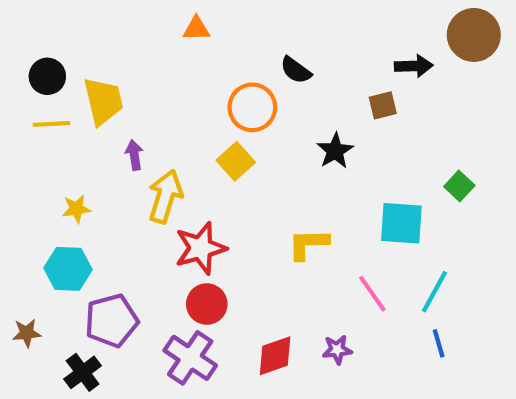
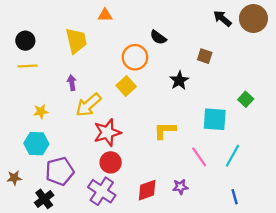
black arrow: (414, 66) -> (222, 18), moved, turned -138
yellow trapezoid: (103, 101) -> (76, 41), moved
brown square: (383, 105) -> (205, 56), turned 32
yellow arrow: (165, 196) -> (88, 105), turned -148
blue line: (439, 343) -> (235, 197), moved

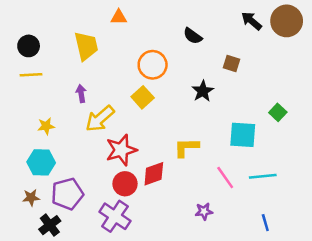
black semicircle: (158, 37) -> (193, 36), moved
cyan line: (232, 156) -> (263, 176), turned 55
brown star: (14, 178) -> (31, 198), moved
red diamond: (147, 190) -> (154, 174), moved

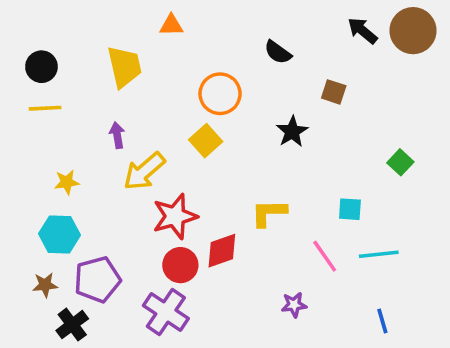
cyan square: (243, 135) -> (350, 209), moved, size x0.6

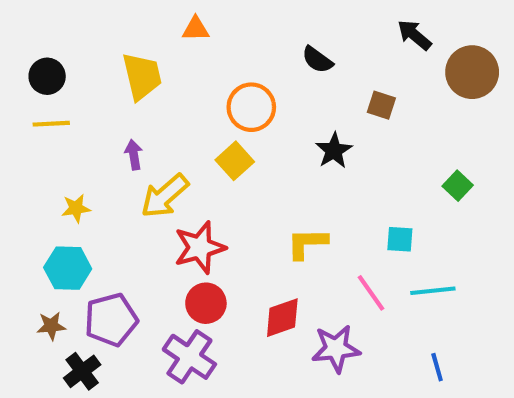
brown circle: (413, 31) -> (472, 72), moved
red diamond: (222, 251) -> (282, 318), moved
purple star: (294, 305) -> (336, 349), size x1.6

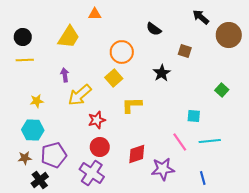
yellow trapezoid: (142, 76) -> (69, 37), turned 45
yellow L-shape: (307, 243) -> (132, 105), moved
red star: (200, 247) -> (97, 120), size x0.7
blue line: (437, 367) -> (203, 178), moved

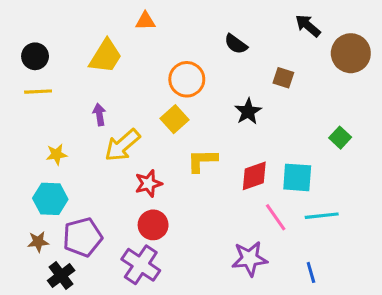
cyan square: (194, 116) -> (297, 177), size x1.5
red diamond: (137, 154) -> (254, 176), moved

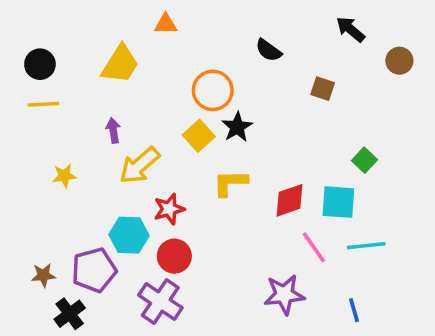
brown circle: (351, 53) -> (399, 61), size x0.6
black star: (248, 111) -> (237, 127), moved
green square: (340, 138) -> (365, 160), moved
cyan hexagon: (50, 199) -> (129, 235), moved

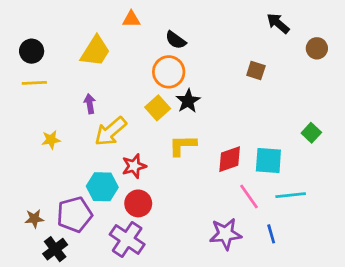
black semicircle: (269, 50) -> (176, 40), moved
green square: (365, 160) -> (311, 133), moved
blue line: (354, 310) -> (271, 234), moved

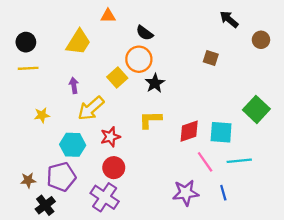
yellow square: (158, 108) -> (117, 77), moved
green square: (311, 133) -> (256, 109), size x1.6
cyan hexagon: (102, 187) -> (73, 145), moved

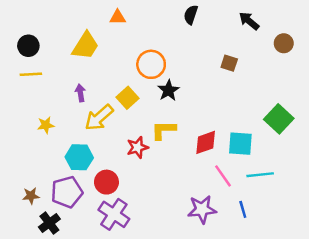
black semicircle: (145, 33) -> (191, 15), moved, turned 72
yellow square: (117, 77) -> (128, 98), moved
red star: (110, 137) -> (137, 147), moved
red circle: (114, 168) -> (106, 182), moved

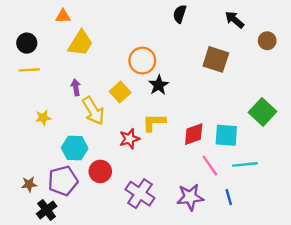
orange triangle: (118, 17) -> (63, 16), moved
brown square: (229, 63) -> (216, 59), size x1.6
yellow arrow: (99, 118) -> (93, 111), turned -80
purple cross: (114, 214) -> (140, 194), moved

